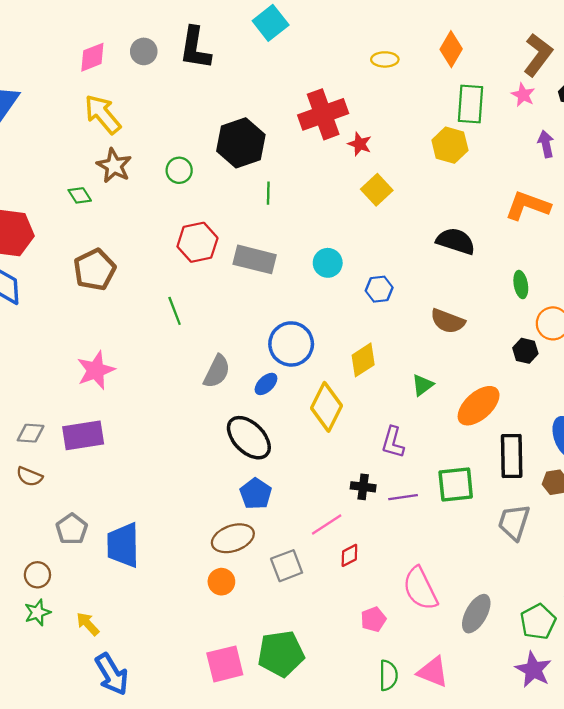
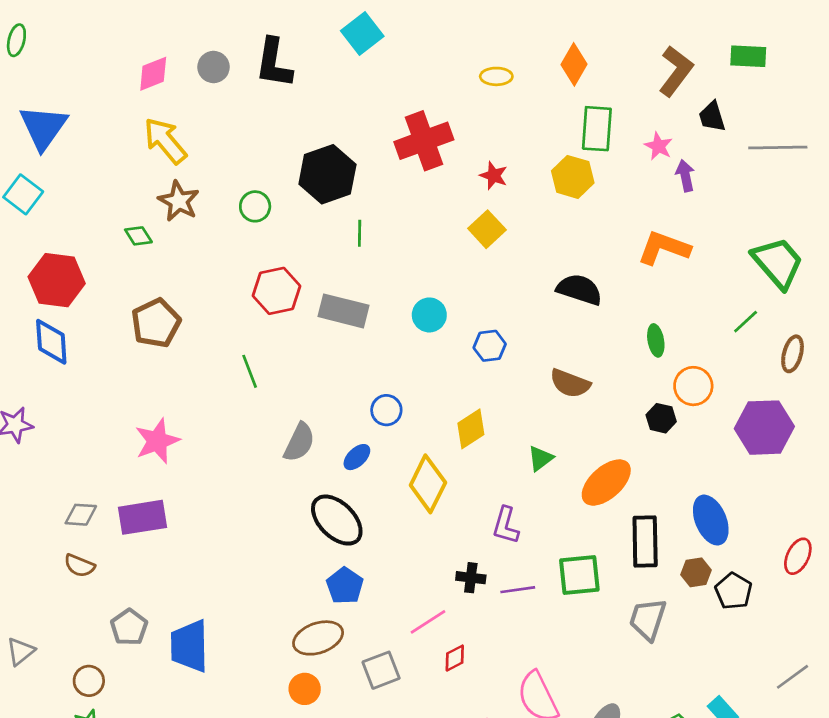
pink star: (523, 95) -> (658, 146), moved
red star: (360, 144) -> (494, 176), moved
blue circle: (291, 344) -> (386, 410), size x0.6

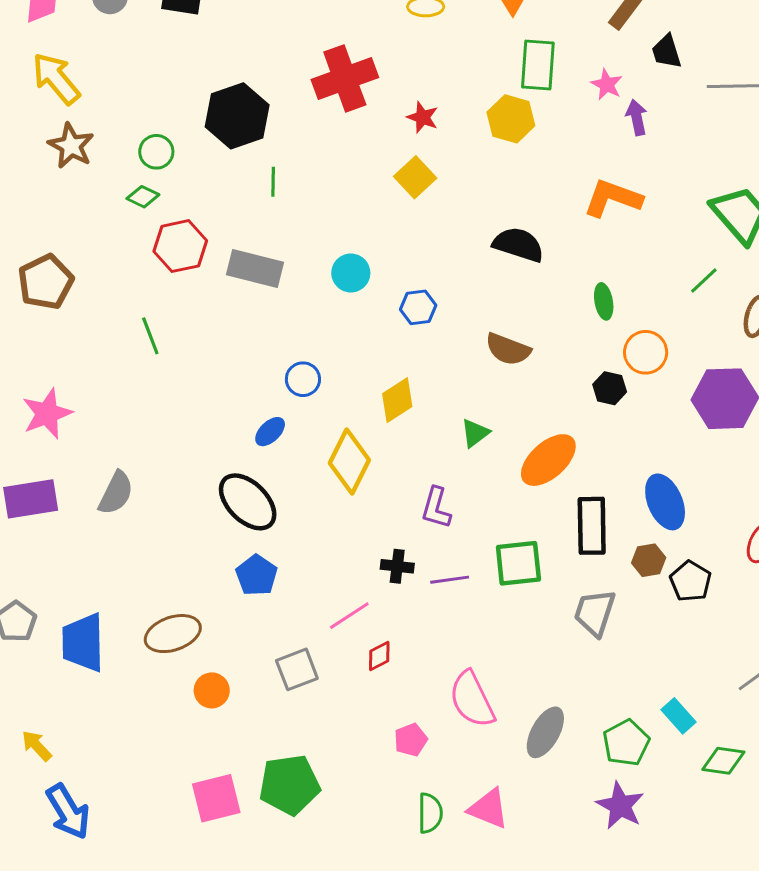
green diamond: (138, 236) -> (143, 197), moved, turned -32
gray semicircle: (299, 442) -> (116, 493), moved
brown ellipse: (318, 638) -> (173, 634), moved

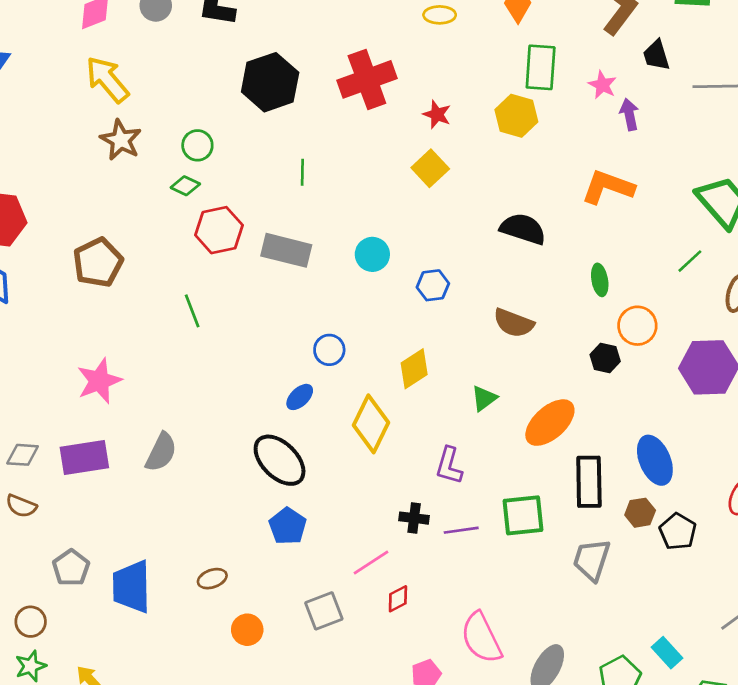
black hexagon: (237, 116) -> (270, 82), moved
brown ellipse: (173, 634) -> (212, 579), size x0.6

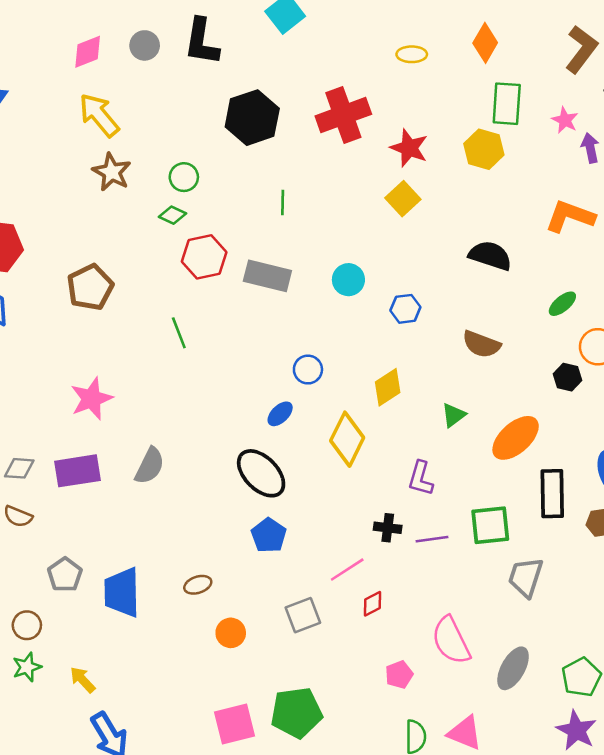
red star: (437, 114) -> (409, 148), size x1.4
green ellipse: (600, 280) -> (562, 304), turned 60
gray trapezoid: (592, 560) -> (526, 577), moved

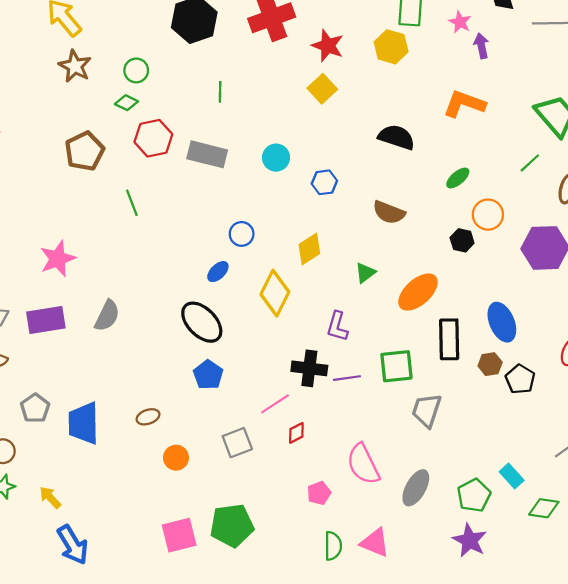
brown pentagon: (90, 287) -> (85, 151), moved
black cross: (388, 528) -> (309, 368), size x1.5

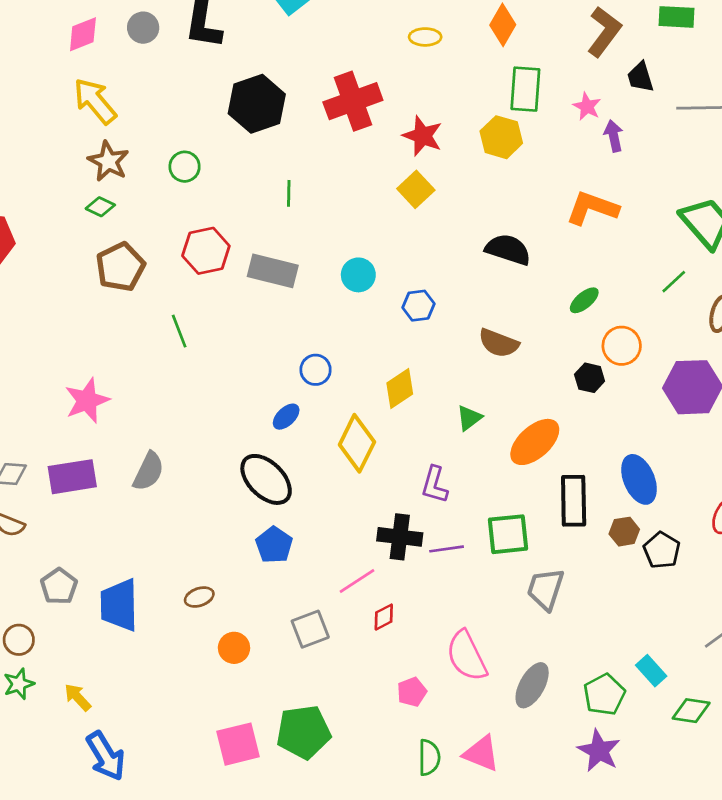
green diamond: (126, 103) -> (100, 207), moved

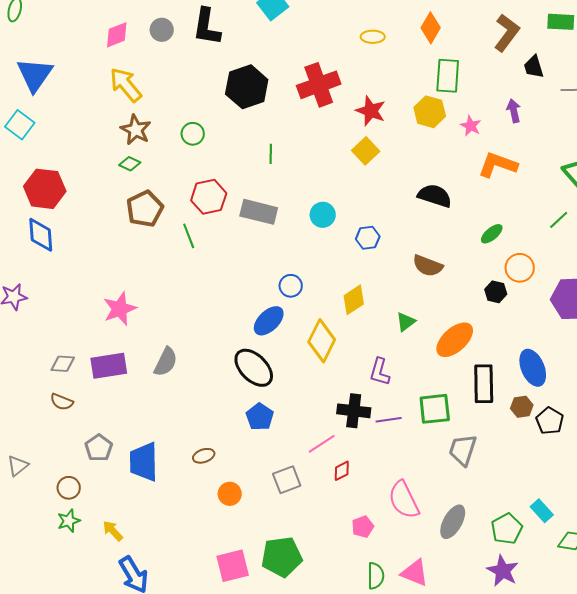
pink star: (587, 106) -> (471, 126), moved
green line: (179, 331) -> (189, 236), moved
blue ellipse: (286, 417) -> (269, 321), size x1.5

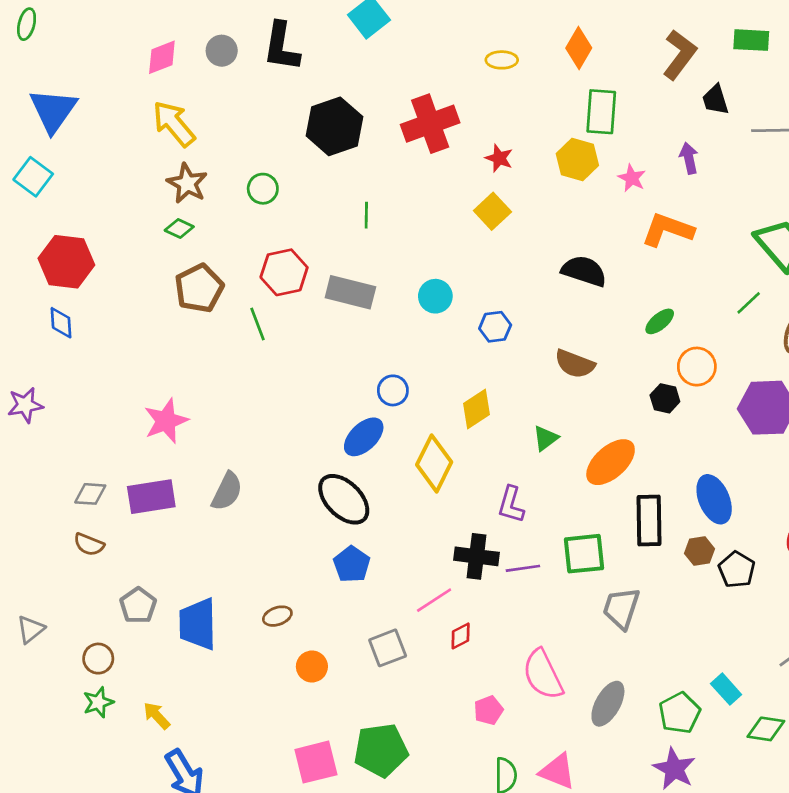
red star: (371, 111) -> (499, 158), size x0.7
blue diamond: (41, 235) -> (61, 323), size x0.7

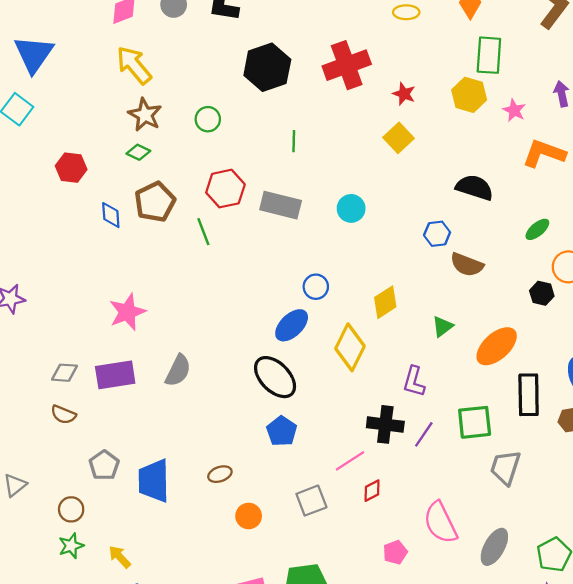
red hexagon: (66, 262) -> (71, 168), moved, size x0.7
blue diamond: (61, 323) -> (111, 215), moved
blue hexagon: (495, 327) -> (437, 234), moved
purple line: (523, 568) -> (424, 434), turned -48

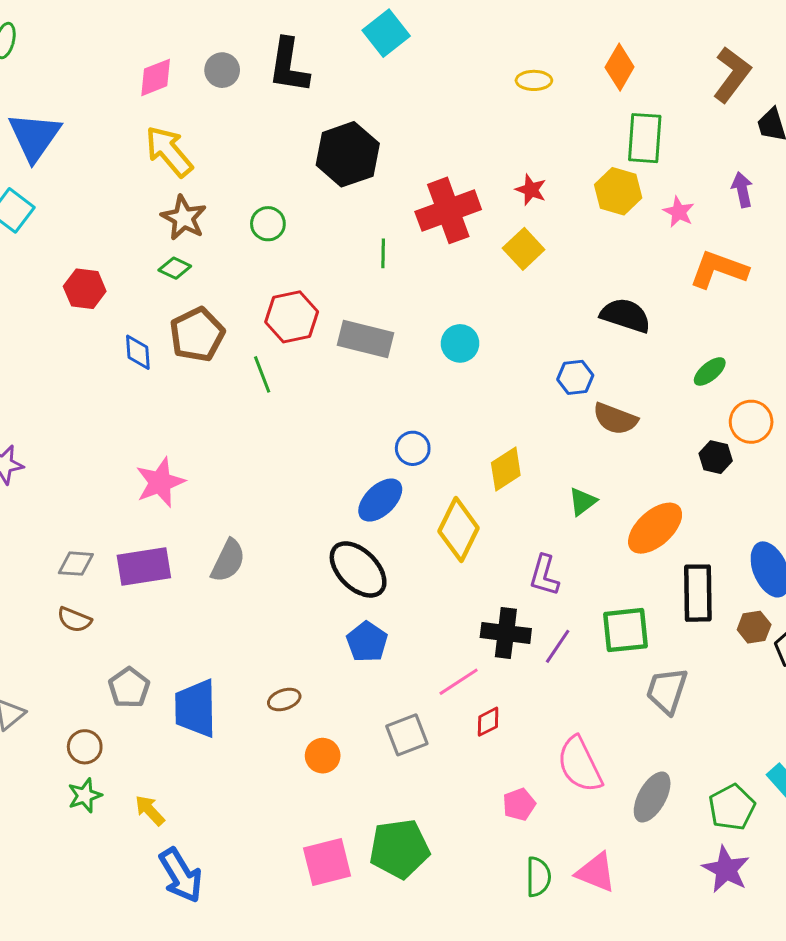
red cross: (347, 65) -> (448, 210), moved

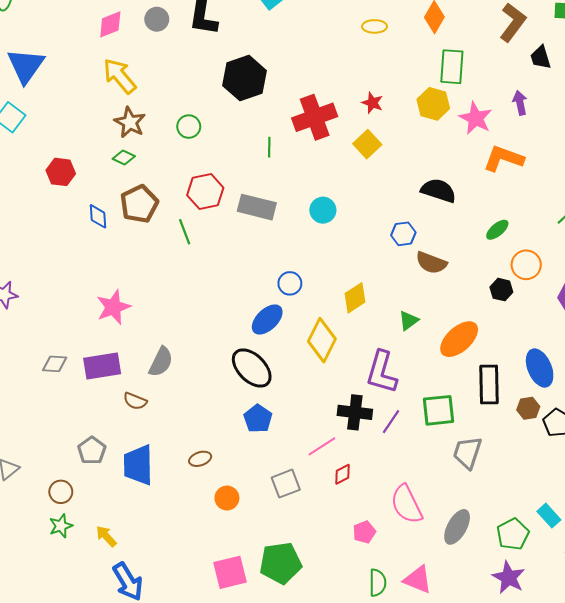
pink star: (679, 212) -> (476, 118), size x1.5
purple L-shape: (544, 575) -> (382, 372), size x1.5
brown semicircle: (74, 620) -> (135, 401), moved

